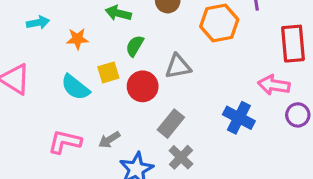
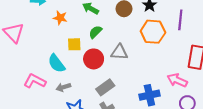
cyan semicircle: (75, 87) -> (56, 63), moved
blue cross: (239, 118) -> (149, 95), turned 36

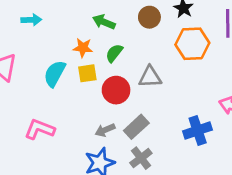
orange star: (60, 18) -> (83, 48), moved
cyan semicircle: (56, 63) -> (55, 74), moved, turned 72
gray arrow: (63, 87) -> (105, 130), moved

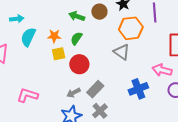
green arrow: (104, 22) -> (77, 16), moved
cyan semicircle: (55, 74) -> (28, 37), moved
gray triangle: (150, 77) -> (122, 52), moved, turned 42

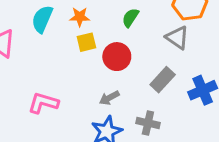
green semicircle: (76, 38) -> (130, 18), moved
gray rectangle: (95, 89) -> (163, 80), moved
gray cross: (100, 111) -> (148, 123), turned -35

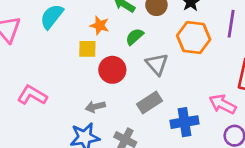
orange star: (80, 17) -> (100, 25), moved
gray triangle: (177, 38) -> (157, 64), moved

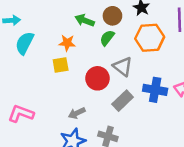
green semicircle: (135, 37) -> (107, 38), moved
red circle: (112, 70) -> (97, 78), moved
blue cross: (184, 122) -> (155, 90), moved, turned 30

